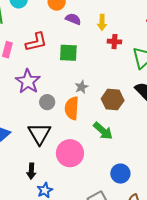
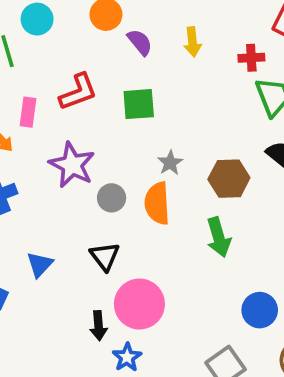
purple semicircle: (73, 19) -> (140, 42), turned 35
red cross: (114, 42) -> (251, 58), moved
green arrow: (103, 131) -> (219, 237), turned 40
black triangle: (39, 134) -> (105, 256), size x0.7
pink circle: (70, 153) -> (139, 304), moved

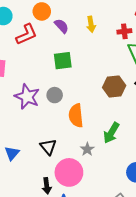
red L-shape: (78, 92) -> (27, 34), moved
gray star: (170, 163) -> (87, 149), moved
brown hexagon: (229, 179) -> (114, 87), moved
gray circle: (112, 198) -> (55, 95), moved
green arrow: (219, 237) -> (111, 133), turned 50

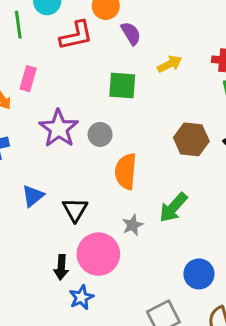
yellow arrow: (91, 24) -> (170, 64), moved, turned -119
blue triangle: (12, 153) -> (33, 196), moved

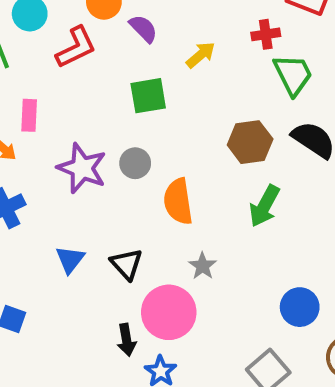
green arrow: (173, 207) -> (264, 206), moved

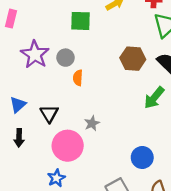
orange semicircle: (178, 201) -> (78, 78), moved, size x0.6
green arrow: (264, 206) -> (154, 98), moved
black arrow: (127, 340) -> (19, 138), moved

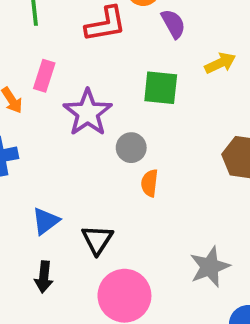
purple star: (35, 54) -> (88, 113), moved
gray star: (92, 123) -> (210, 267), moved, size x1.5

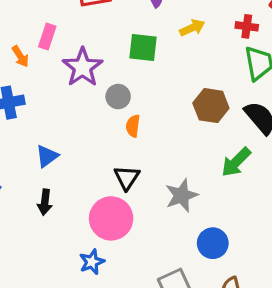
black triangle: (97, 240) -> (127, 178), moved

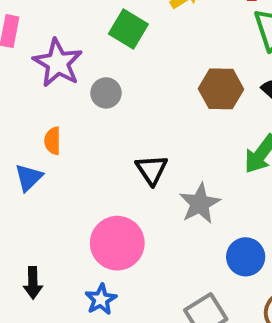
green square: (143, 48) -> (128, 29), turned 32
orange semicircle: (133, 126) -> (53, 141), moved
black triangle: (127, 178) -> (152, 170), moved
black arrow: (45, 202) -> (33, 283), moved

